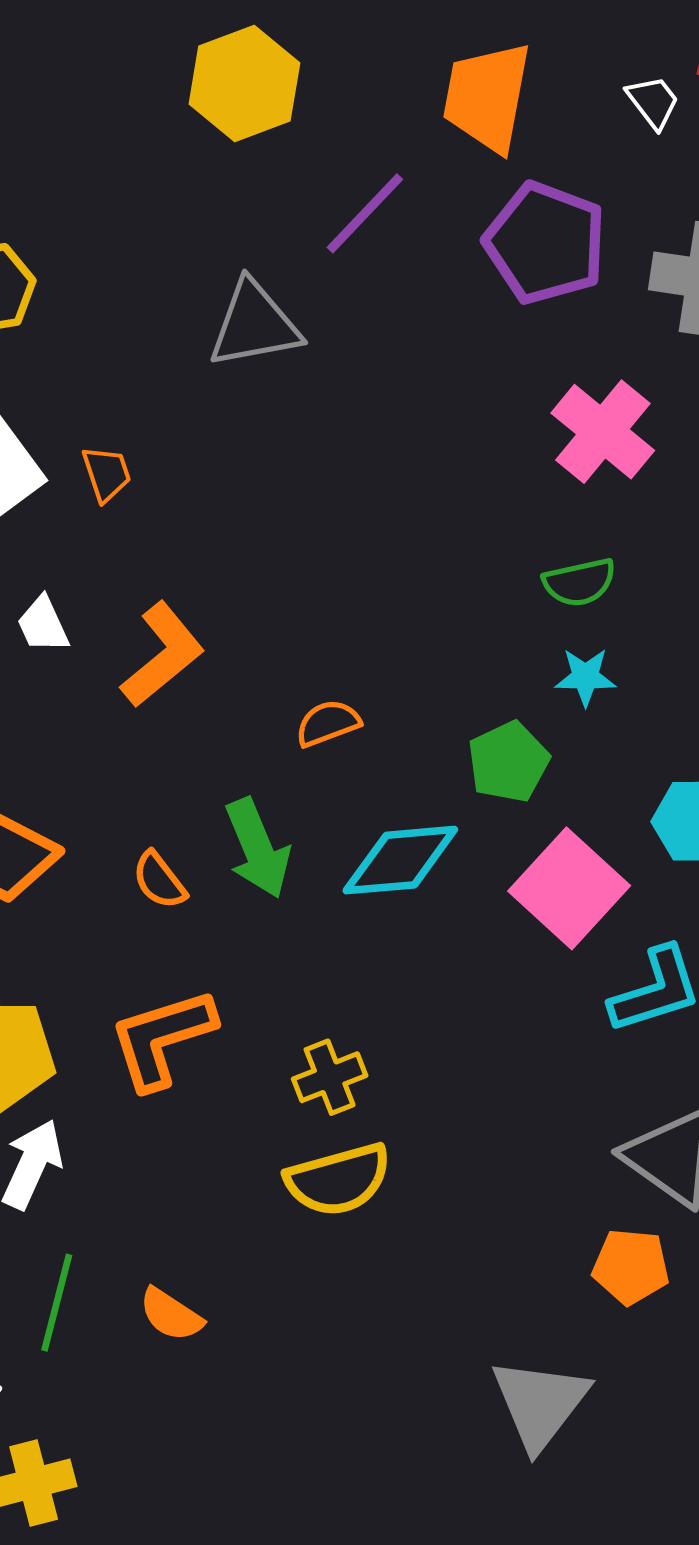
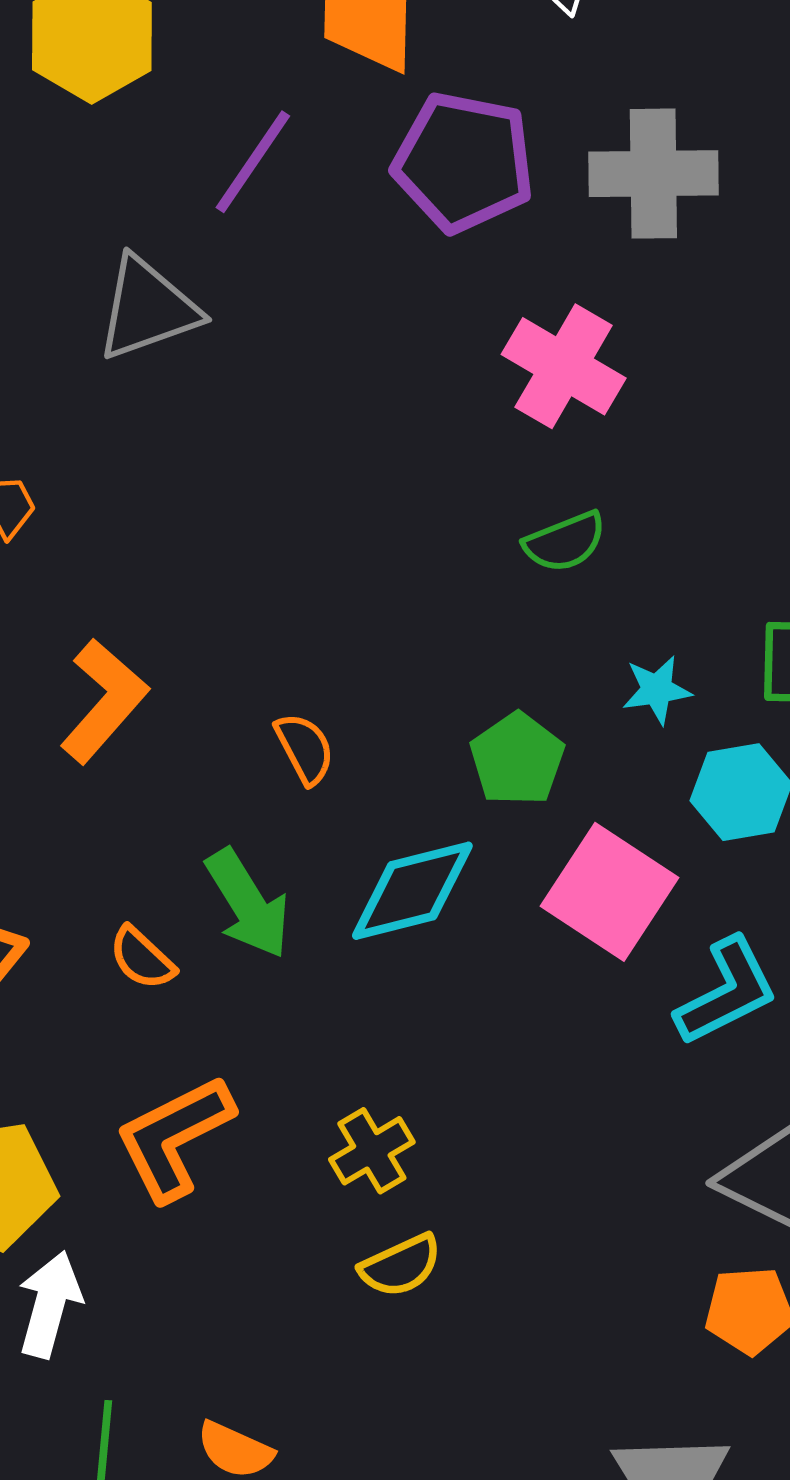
cyan star: (585, 677) -> (657, 690), moved
orange semicircle: (328, 723) -> (305, 749), turned 92
yellow semicircle: (338, 1180) -> (401, 1266), size x0.7

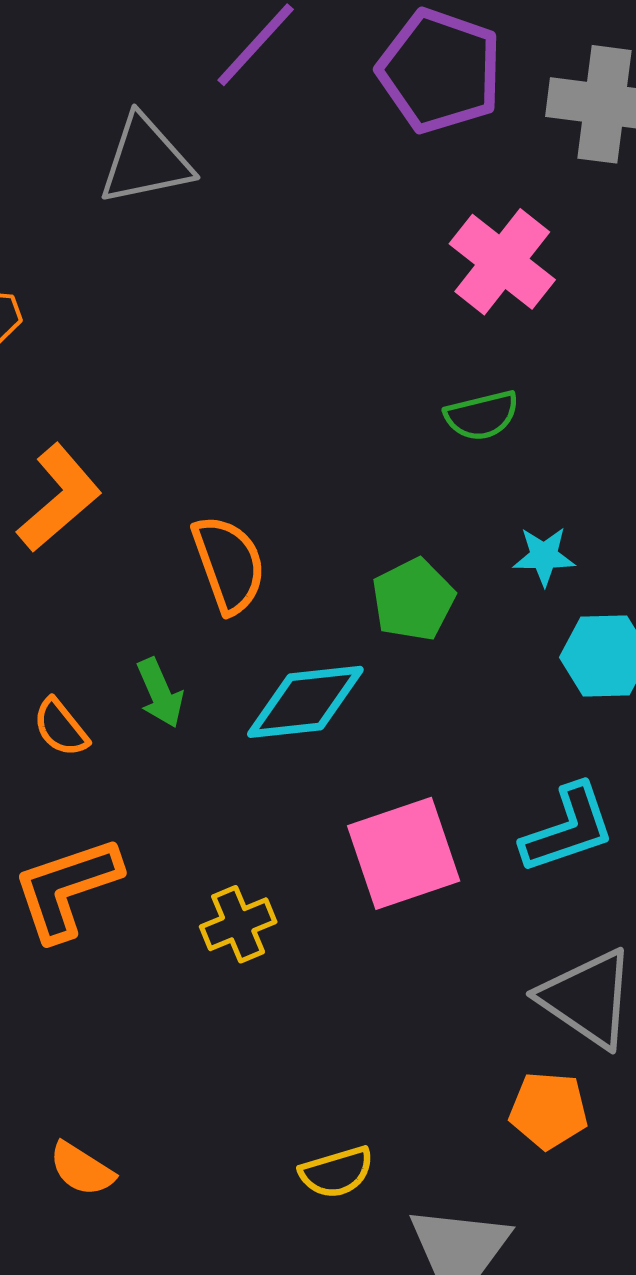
orange semicircle: (305, 749) -> (229, 564), size x1.5
pink square: (610, 892) -> (404, 853), moved, turned 30
green arrow: (248, 904) -> (160, 693), size x0.7
yellow semicircle: (401, 1266) -> (337, 1172), moved

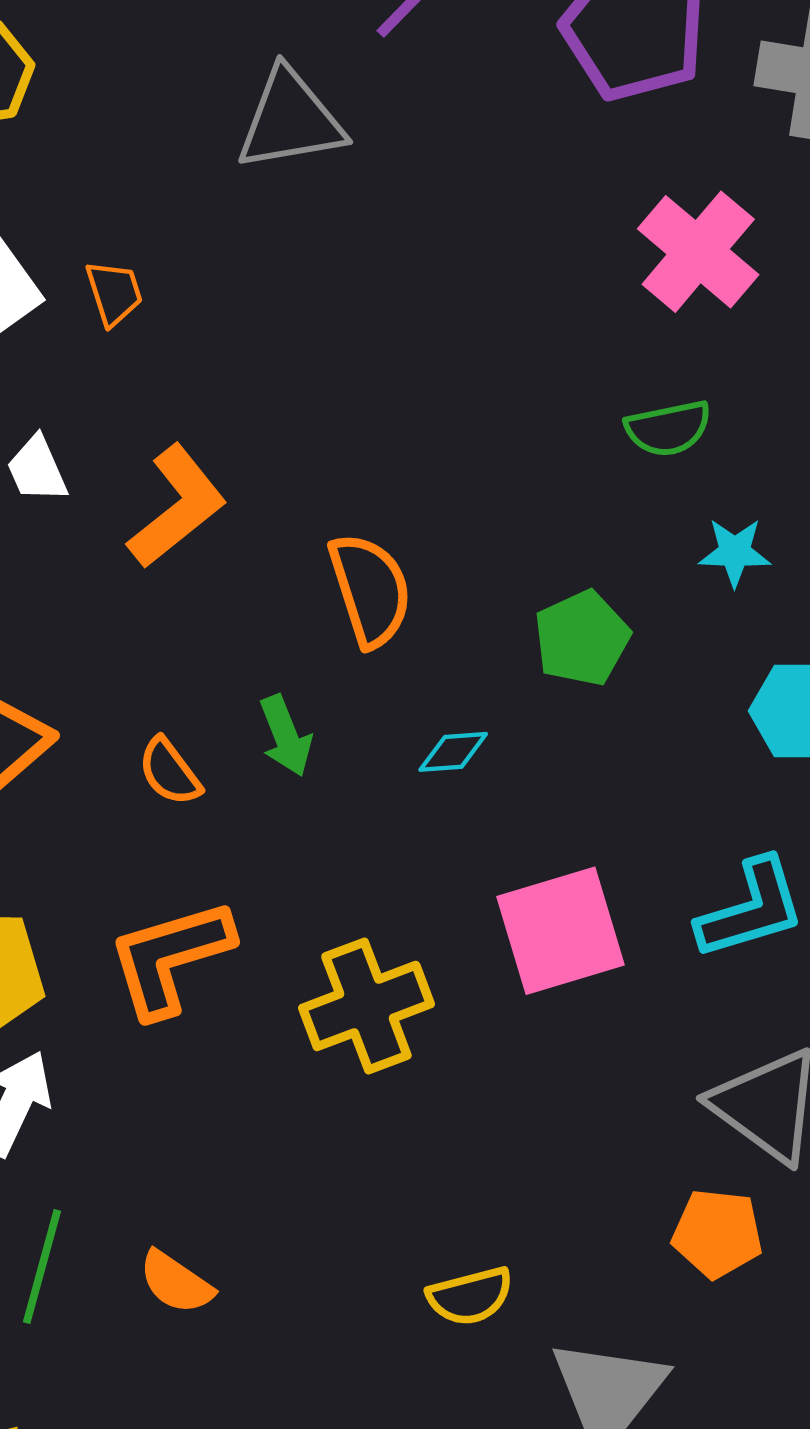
cyan star: (544, 556) -> (735, 552), moved
cyan diamond: (305, 702) -> (453, 752), size x0.5
yellow cross: (238, 924) -> (366, 1006), size x1.5

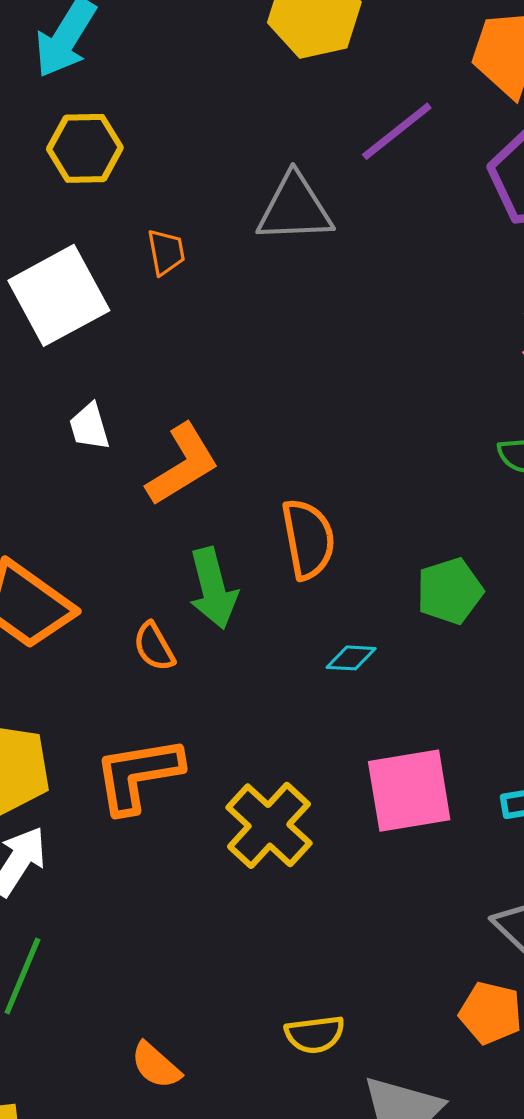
orange trapezoid: (114, 293) -> (166, 252), moved
green arrow: (286, 736) -> (213, 588), moved, size x1.4
yellow cross: (366, 1006) -> (269, 825), turned -34
orange semicircle: (176, 1282) -> (156, 1065), moved

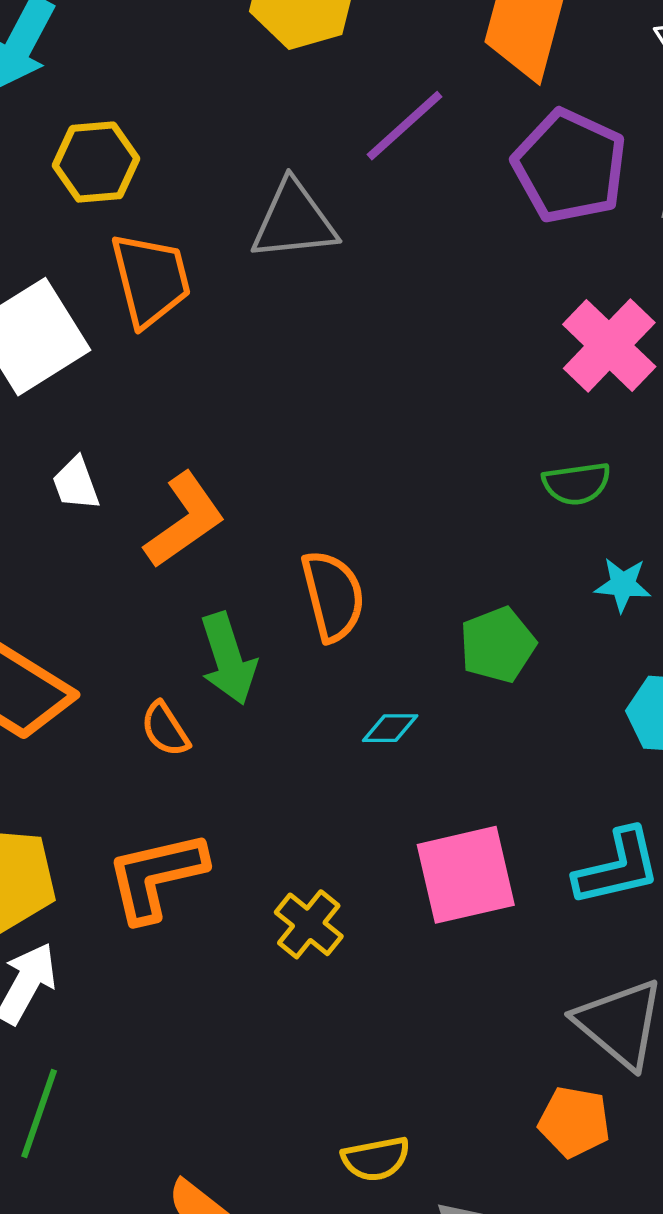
yellow hexagon: (85, 148) -> (96, 162), moved
orange trapezoid: (166, 252) -> (151, 280), size x1.8
yellow cross: (269, 825) -> (309, 924), size x0.7

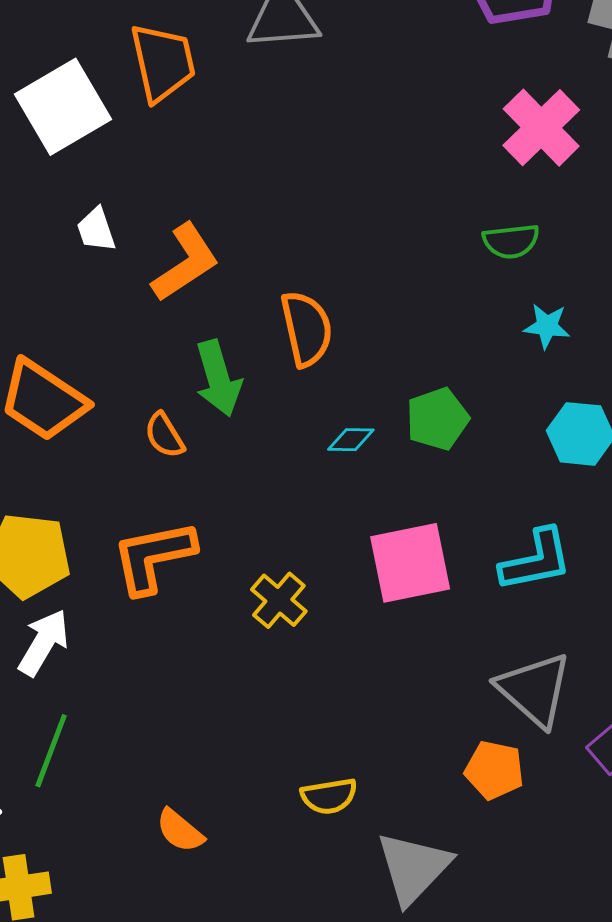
green pentagon: (498, 645) -> (437, 419), moved

